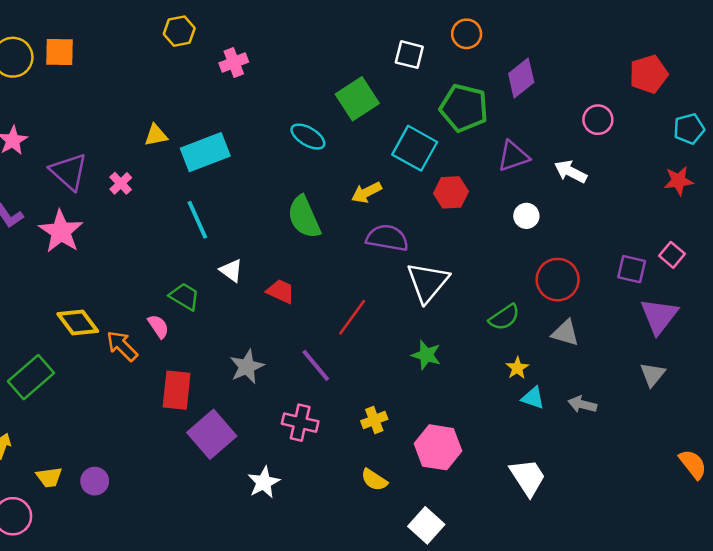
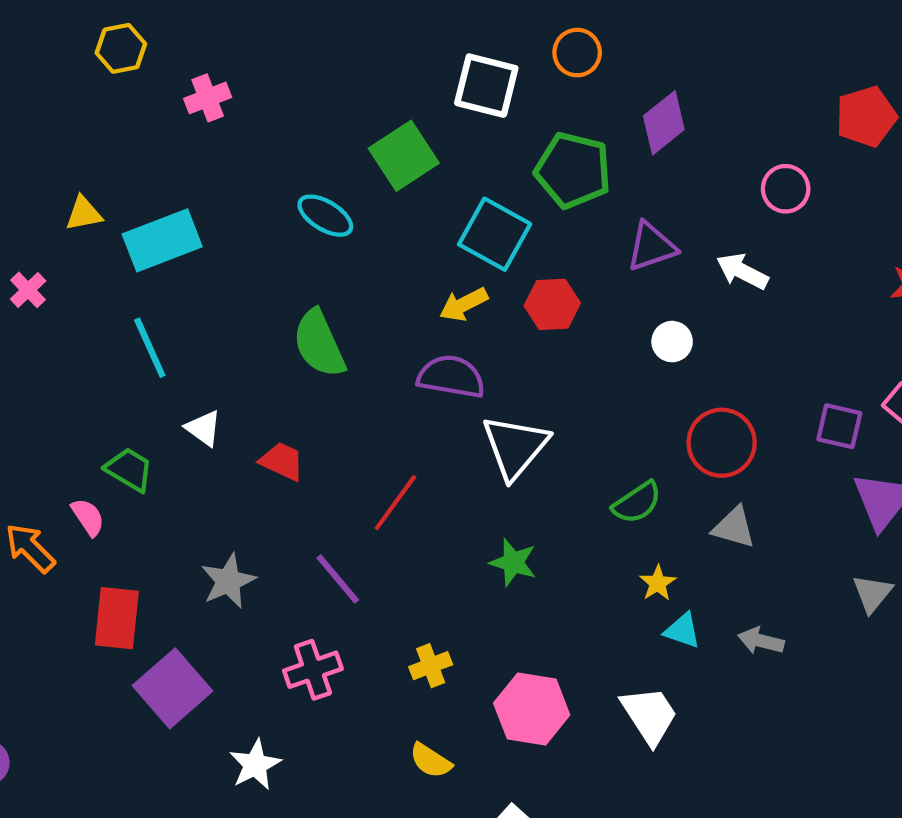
white square: (409, 55) -> (486, 86), size x1.4
yellow arrow: (366, 192) -> (464, 304), moved
pink cross: (300, 423) -> (313, 670), turned -32
white trapezoid: (528, 477) -> (649, 715), moved

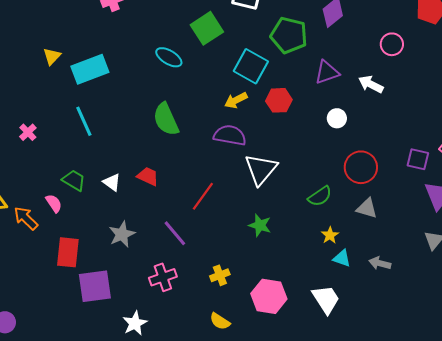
yellow triangle: (84, 214) -> (52, 56), turned -36
pink cross: (28, 290) -> (28, 132), moved
white triangle: (203, 428) -> (112, 182), moved
purple square: (173, 688) -> (95, 286), turned 33

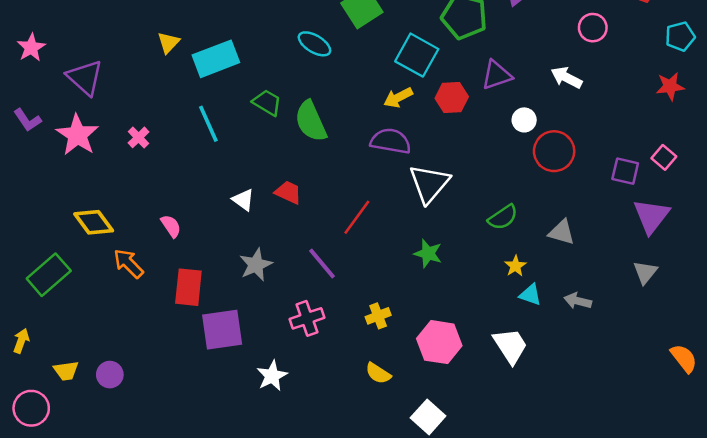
purple triangle: (327, 72) -> (497, 75), moved
red circle: (361, 167) -> (554, 151), moved
green trapezoid: (74, 180) -> (267, 102), moved
orange arrow: (26, 218) -> (129, 263), moved

